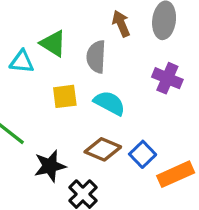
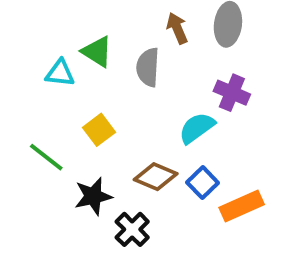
yellow square: (65, 96) -> (99, 130), moved, turned -30
cyan semicircle: (109, 103) -> (197, 128), moved, turned -64

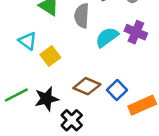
cyan triangle: (60, 73) -> (28, 41), moved, turned 30
cyan semicircle: (197, 128) -> (107, 37), moved
green line: (46, 157) -> (16, 95), moved, turned -65

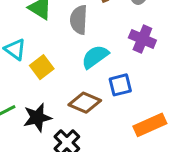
cyan semicircle: (107, 37) -> (95, 57), moved
blue square: (117, 90) -> (120, 85), moved, turned 30

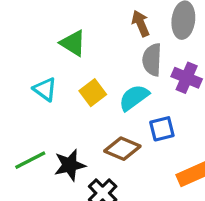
gray semicircle: (79, 20) -> (152, 60), moved
yellow square: (42, 67) -> (93, 93), moved

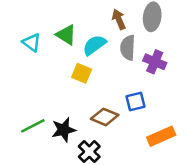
cyan triangle: (45, 89) -> (32, 42), moved
yellow square: (93, 93) -> (82, 73), turned -30
cyan semicircle: (134, 98) -> (94, 45), moved

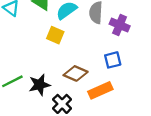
blue square: (135, 102) -> (113, 60), moved
orange rectangle: (161, 136) -> (100, 90), moved

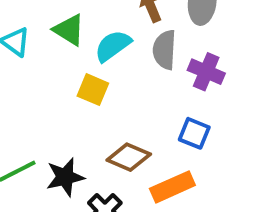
blue square: (113, 60) -> (194, 133), turned 36

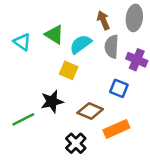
blue square: (194, 133) -> (119, 88), moved
black star: (65, 177) -> (52, 101), moved

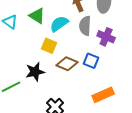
brown diamond: (90, 111) -> (67, 64), moved
orange rectangle: (116, 129) -> (103, 95), moved

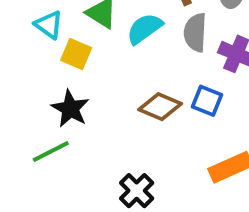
yellow square: (49, 46) -> (76, 54), moved
black star: (35, 72) -> (70, 109), moved, turned -30

